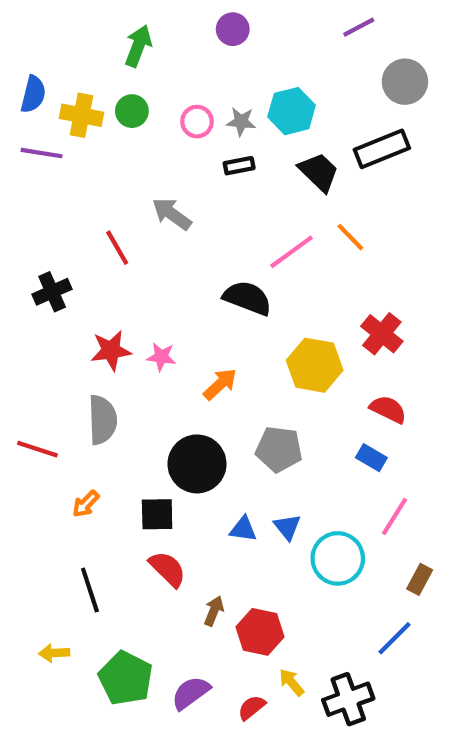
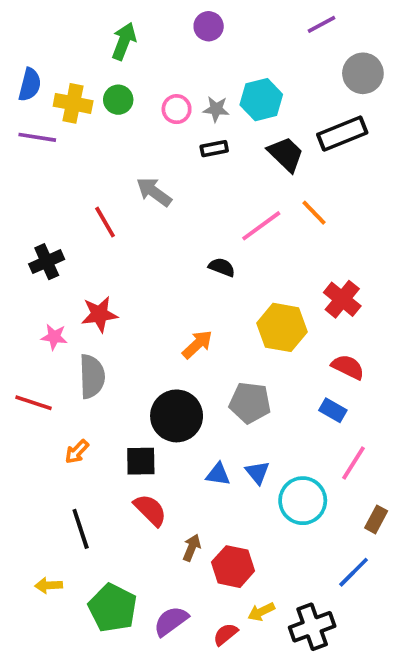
black semicircle: (247, 298) -> (222, 267), size x0.6
pink star: (161, 357) -> (54, 337), moved
yellow arrow: (292, 682) -> (261, 612), turned -76

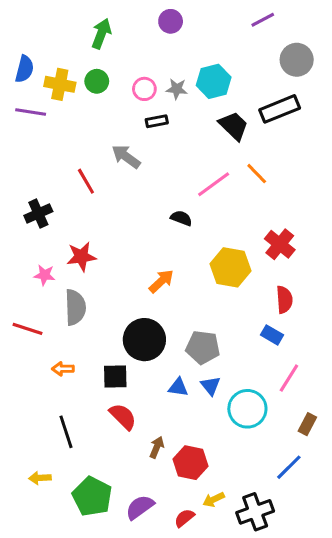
black rectangle: (214, 149) -> (157, 121), moved
red semicircle: (348, 367) -> (284, 300), turned 60
gray pentagon: (250, 403) -> (203, 347), moved
orange arrow: (77, 452) -> (63, 369), turned 45

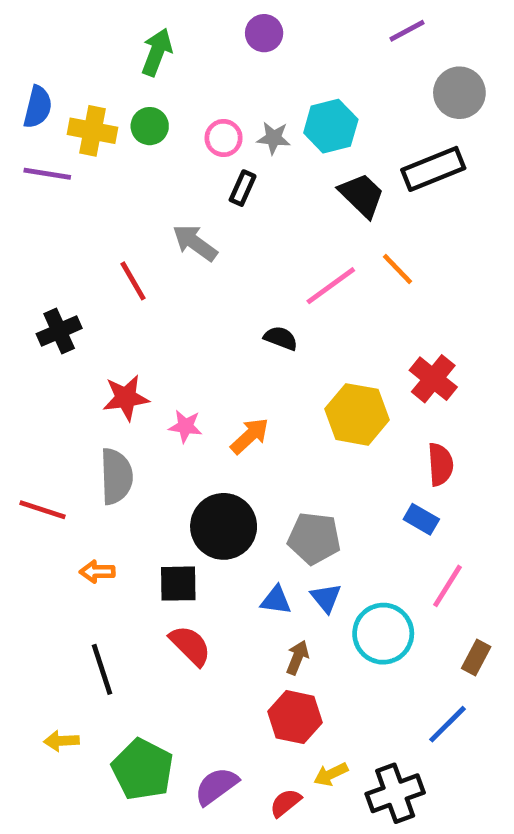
black rectangle: (157, 121) -> (243, 188), turned -55
pink star: (44, 275) -> (185, 426), moved
brown arrow: (157, 447) -> (297, 657), moved

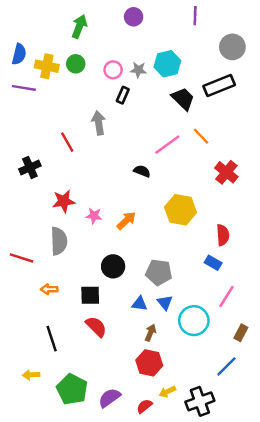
purple line: (407, 31) -> (195, 16), moved, turned -60
gray arrow: (195, 243) -> (99, 123), turned 45
red cross: (433, 379) -> (226, 172), moved
black circle: (224, 526) -> (113, 266), size x0.7

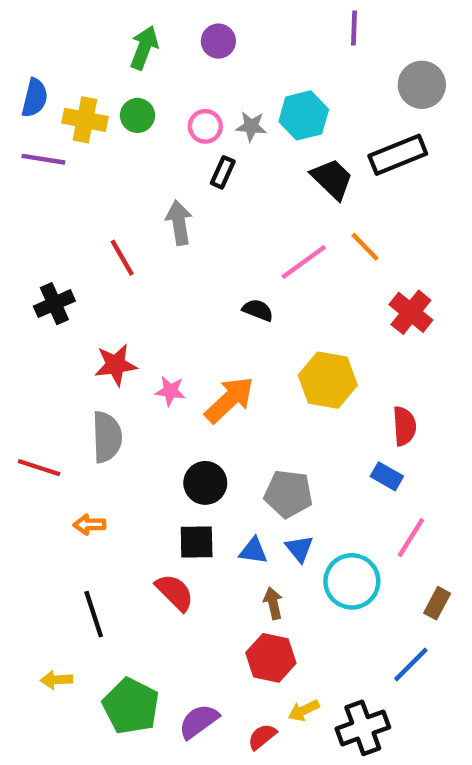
purple circle: (134, 17) -> (218, 41), moved
orange arrow: (126, 221) -> (229, 400), size x1.4
black square: (90, 295) -> (197, 542), moved
brown arrow: (150, 333) -> (273, 603), turned -35

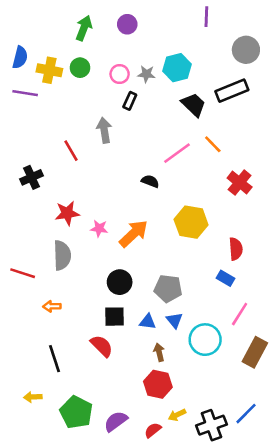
brown rectangle: (437, 603) -> (255, 352), size x1.6
blue line: (411, 664) -> (246, 414), moved

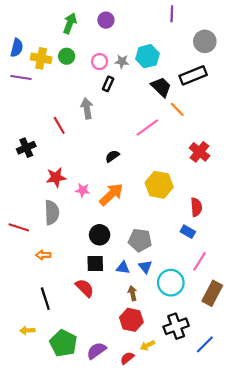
orange line: (213, 144) -> (177, 109), moved
black semicircle: (150, 181) -> (112, 156), moved, turned -56
black cross: (211, 425) -> (176, 326), moved

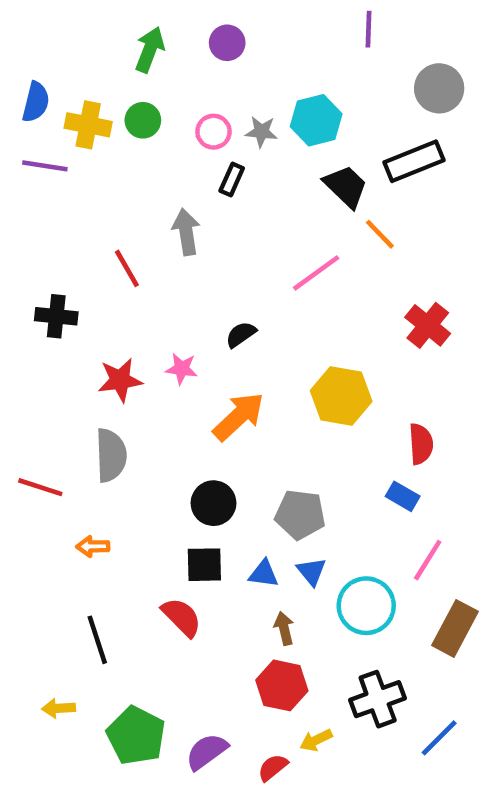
black cross: (26, 148) -> (56, 316), turned 30
pink star: (83, 190) -> (182, 369), moved

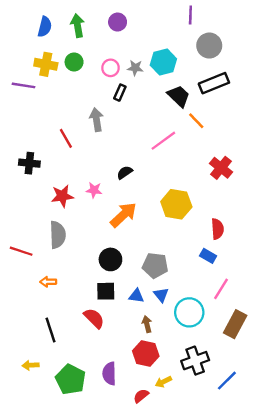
green arrow: (150, 50) -> (78, 26), turned -30
gray circle: (439, 88) -> (209, 46), moved
blue semicircle: (36, 102) -> (45, 27), moved
purple semicircle: (207, 752) -> (109, 373), moved, turned -55

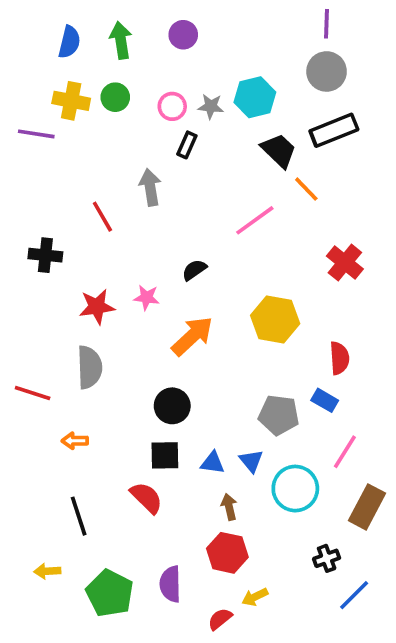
purple line: (190, 15) -> (327, 24), moved
gray pentagon: (155, 265) -> (279, 415), moved
black cross: (195, 361) -> (327, 558), moved, size x0.6

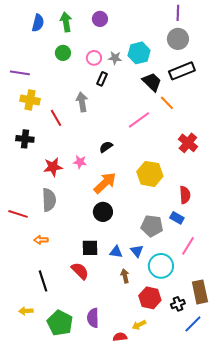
yellow cross: (71, 101) -> (30, 100), moved
black circle: (172, 406) -> (103, 212), moved
brown rectangle: (367, 507) -> (200, 292), moved, turned -40
red hexagon: (227, 553) -> (150, 298), moved
red semicircle: (220, 619) -> (120, 337), turned 32

